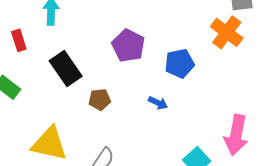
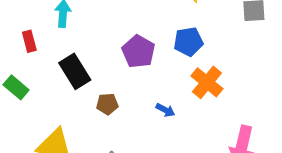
orange cross: (227, 32) -> (207, 82), moved
blue pentagon: (180, 63) -> (188, 42), moved

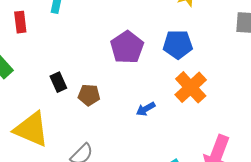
black rectangle: (75, 71) -> (58, 82), moved, size x0.6
blue arrow: (165, 110) -> (146, 109), turned 114

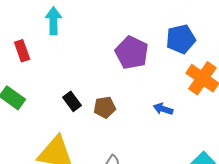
blue arrow: (146, 109) -> (163, 109), turned 60

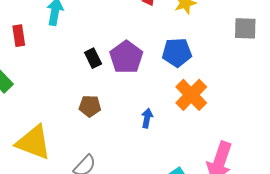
black rectangle: (72, 101) -> (93, 58), moved
blue arrow: (163, 109) -> (147, 118), turned 72

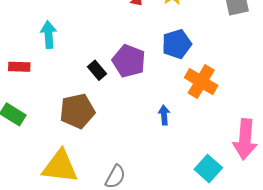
red rectangle: (19, 36) -> (19, 67), turned -65
brown pentagon: (90, 106) -> (77, 111), moved, size x1.6

